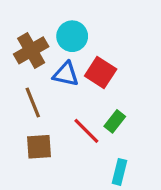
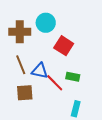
brown cross: (31, 50) -> (20, 32), turned 30
blue triangle: (66, 74) -> (40, 71), moved
green rectangle: (115, 121) -> (73, 77), turned 64

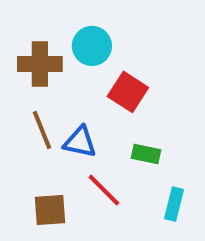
red line: (55, 83) -> (104, 190), moved
brown square: (25, 93) -> (50, 210), moved
cyan rectangle: (76, 109) -> (174, 204), moved

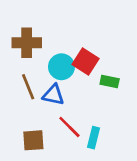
cyan circle: (92, 46) -> (61, 67), moved
green rectangle: (146, 154) -> (110, 81), moved
cyan rectangle: (174, 204) -> (94, 138), moved

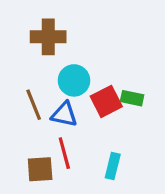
brown cross: (27, 43) -> (48, 37), moved
red square: (85, 61) -> (106, 101), moved, turned 30
red line: (69, 127) -> (64, 153), moved, turned 30

